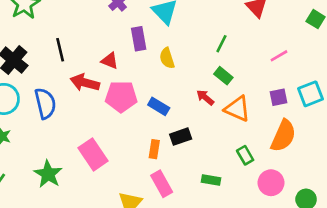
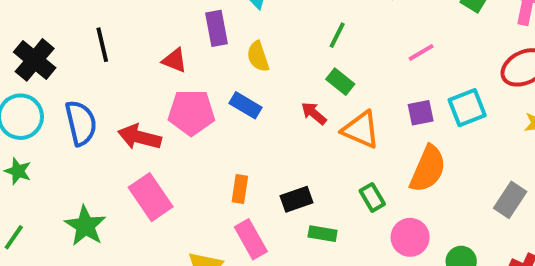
red arrow: (85, 83) -> (139, 137), moved
blue rectangle: (159, 106) -> (246, 105), moved
black rectangle: (181, 137) -> (296, 199), moved

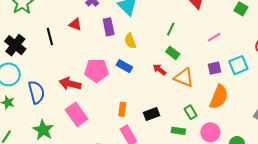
red triangle: (175, 60) -> (75, 24), moved
blue semicircle: (81, 123) -> (36, 92), moved
green rectangle: (323, 234) -> (178, 131), moved

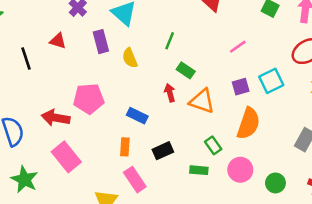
green line: (171, 29) -> (170, 41), moved
blue rectangle: (124, 66) -> (137, 116), moved
red arrow: (160, 70) -> (170, 93), turned 40

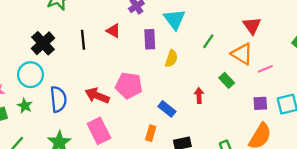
green line: (170, 41) -> (208, 41), moved
yellow semicircle: (130, 58) -> (171, 59), turned -150
green rectangle: (186, 70) -> (227, 80), moved
orange triangle: (202, 101) -> (242, 54), moved

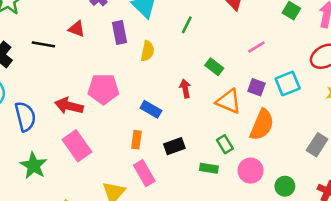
black line: (83, 40) -> (43, 44), turned -66
orange triangle: (242, 54) -> (229, 101), moved
purple square: (260, 103) -> (257, 87), turned 32

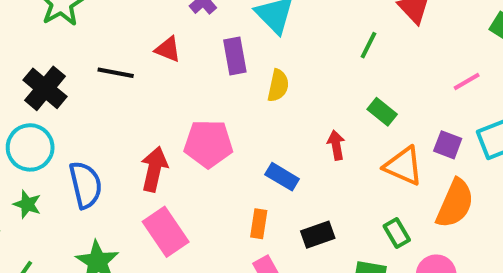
green line: (187, 25) -> (369, 45), moved
pink line: (256, 47) -> (467, 82), moved
red arrow: (69, 106) -> (154, 169), turned 88

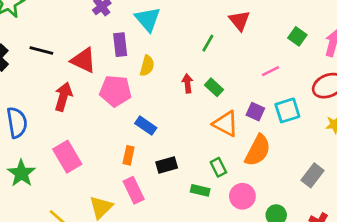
red triangle: (168, 49) -> (83, 60), moved, size x1.5
pink pentagon: (208, 144) -> (115, 91), moved
red arrow: (336, 145) -> (188, 83), moved
red arrow: (154, 169) -> (63, 97), moved

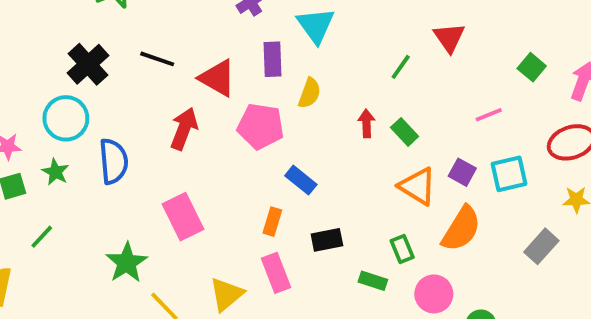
green star: (21, 173) -> (127, 263), moved
gray rectangle: (312, 175) -> (541, 246), moved

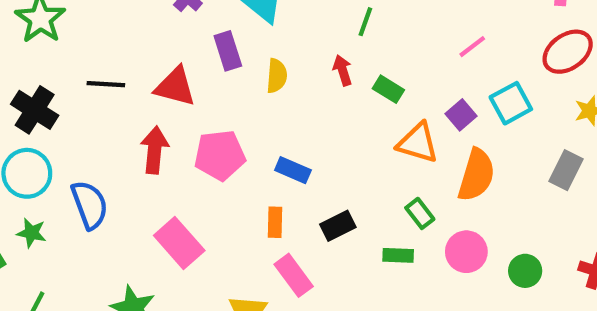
red arrow: (366, 123) -> (343, 70), moved
pink pentagon: (261, 126) -> (220, 155), moved
purple square: (462, 172) -> (461, 115), turned 36

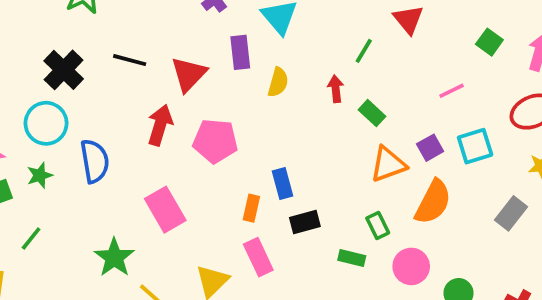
red triangle: (175, 87) -> (189, 74), turned 48
orange triangle: (418, 143) -> (388, 164), turned -48
blue rectangle: (293, 170) -> (282, 183), moved, turned 40
green star: (31, 233) -> (40, 175), turned 30

